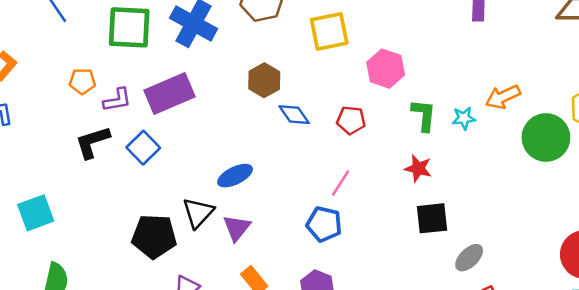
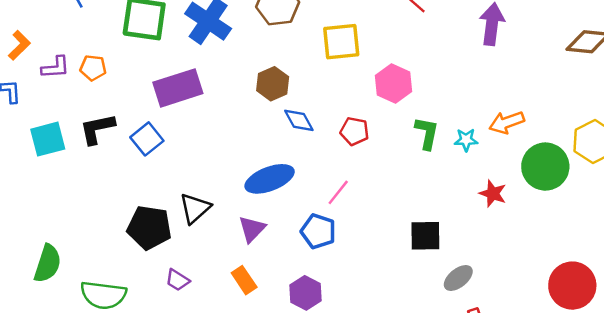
purple L-shape: (117, 100) -> (56, 67), moved
red star: (418, 168) -> (493, 193), moved
blue ellipse: (235, 176) -> (270, 179), moved, size x1.4
cyan square: (36, 213) -> (48, 139), moved
purple triangle: (237, 228) -> (252, 229), moved

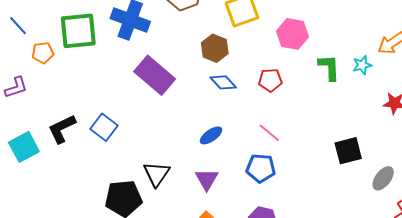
orange pentagon: (93, 68) -> (43, 53), moved
brown hexagon: (273, 84) -> (215, 48), moved
purple rectangle: (178, 88) -> (155, 75), moved, turned 72
blue ellipse: (270, 179) -> (211, 135), size x0.6
pink line: (338, 192) -> (269, 133), turned -75

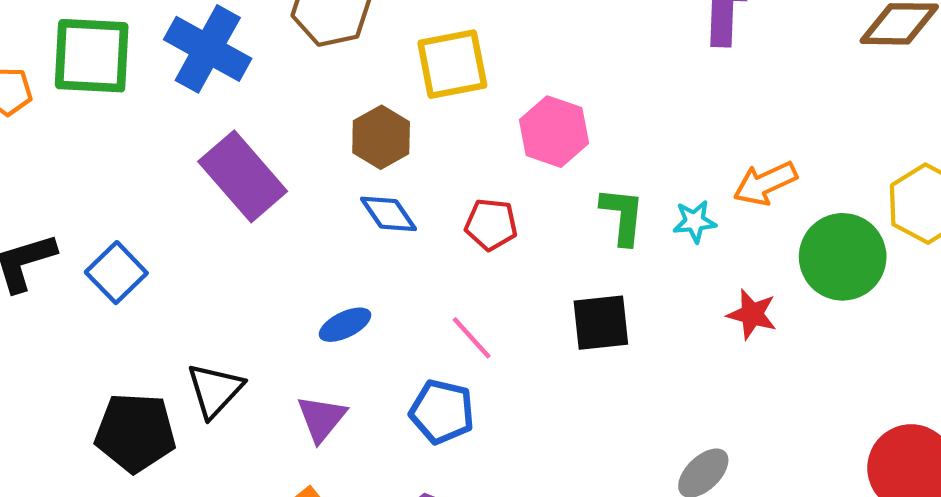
black square: (348, 151) -> (601, 323), moved

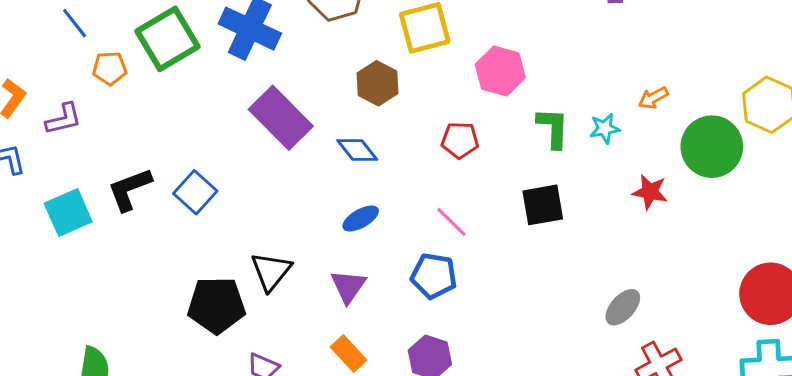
green square: (92, 56) -> (167, 39), turned -30
orange arrow: (765, 183) -> (653, 98), size x0.7
blue diamond: (389, 214) -> (357, 150), moved

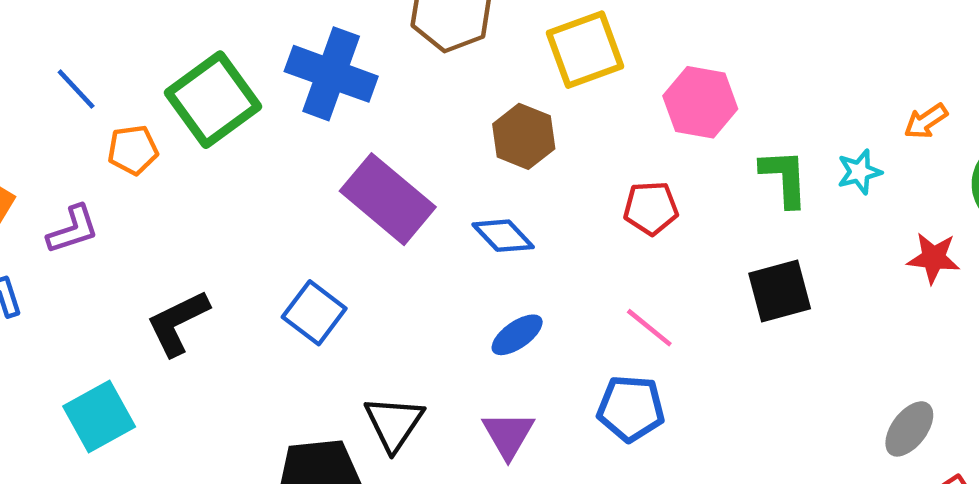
blue square: (195, 192) -> (314, 313), moved
cyan square: (68, 212) -> (99, 417), moved

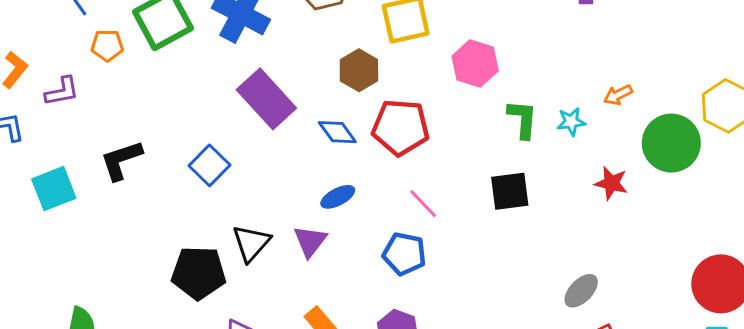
red pentagon: (651, 208) -> (401, 127), moved, size x1.6
cyan square: (99, 417) -> (54, 189), moved
purple triangle: (508, 435) -> (310, 241), moved

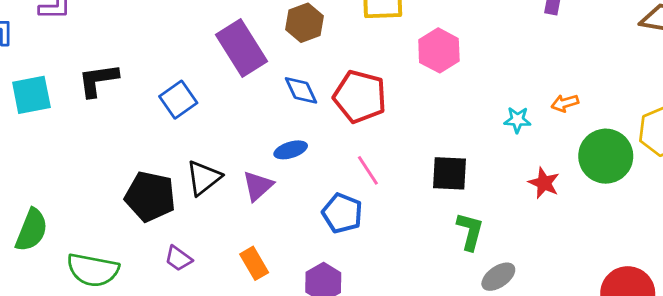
brown hexagon: (359, 70) -> (304, 23), moved
green L-shape: (523, 119) -> (470, 231), moved

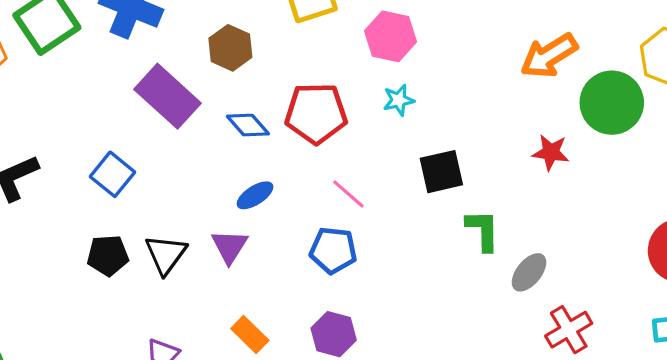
orange arrow: (565, 103) -> (549, 56), size x1.8
cyan star: (517, 120) -> (399, 100), moved
black pentagon: (150, 196) -> (108, 255), moved, size x0.7

